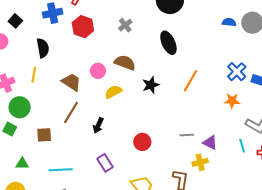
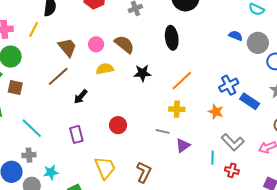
brown square: (44, 135) -> (15, 87), moved
purple triangle: (210, 143) -> (183, 145), turned 42
yellow cross: (200, 162) -> (177, 109), moved
cyan line: (61, 170) -> (32, 128), turned 30

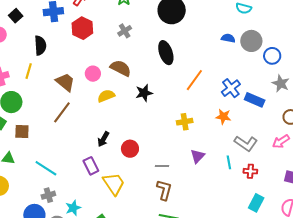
orange line: (182, 81) -> (194, 80), moved
black arrow: (81, 97) -> (103, 139), moved
gray line: (163, 131) -> (162, 166), moved
yellow trapezoid: (105, 168) -> (114, 184), moved

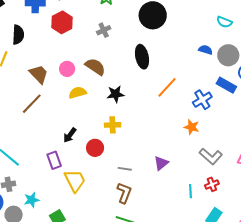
blue rectangle: (255, 100) -> (226, 85), moved
yellow cross: (185, 122) -> (113, 125), moved
cyan line: (229, 162) -> (190, 191), moved
red cross: (250, 171) -> (212, 184), turned -32

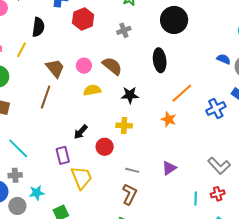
brown line: (32, 104) -> (46, 97), turned -30
orange star: (192, 127) -> (169, 119), moved

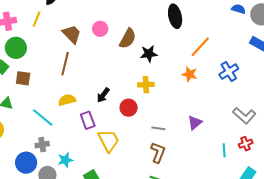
brown semicircle: (112, 66) -> (128, 38), moved, turned 85
yellow semicircle: (92, 90) -> (67, 100), moved
blue cross: (216, 109) -> (229, 72), moved

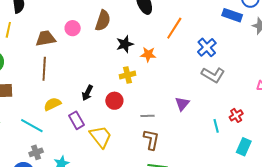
brown trapezoid: (72, 34) -> (46, 38), turned -45
brown semicircle: (128, 38) -> (103, 21), moved
orange star: (190, 74) -> (148, 54), moved
gray L-shape: (244, 116) -> (213, 75), moved

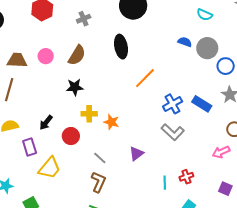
blue rectangle: (232, 15) -> (202, 104), moved
black star: (125, 44) -> (75, 87), moved
orange star: (148, 54) -> (111, 122), moved
gray line: (147, 116) -> (100, 158), turned 32
yellow trapezoid: (101, 137) -> (50, 168), turned 65

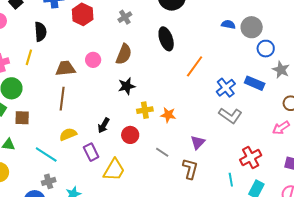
blue circle: (226, 66) -> (266, 49), moved
red cross: (186, 177) -> (251, 157), size x1.5
brown L-shape: (98, 182) -> (190, 169), moved
cyan line: (165, 183) -> (231, 180), moved

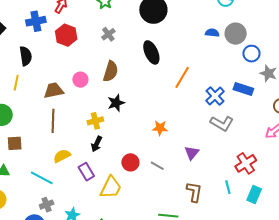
yellow cross: (145, 110) -> (95, 121), moved
red circle: (130, 135) -> (130, 162), moved
brown L-shape: (190, 169) -> (194, 192), moved

